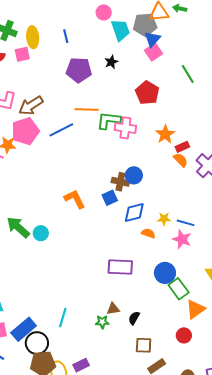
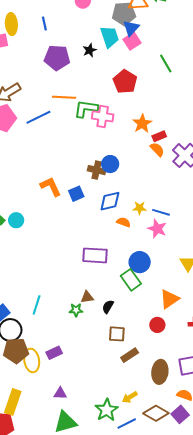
cyan trapezoid: (120, 30) -> (110, 37), moved
blue square: (110, 198) -> (76, 194), moved
green rectangle: (179, 289) -> (131, 280), moved

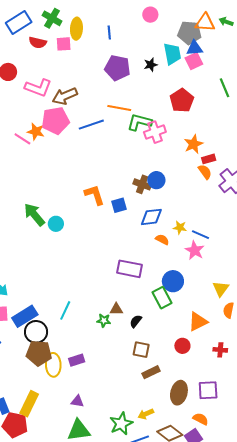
blue triangle: (131, 28) -> (195, 48), turned 36
pink cross: (103, 116) -> (155, 132), turned -35

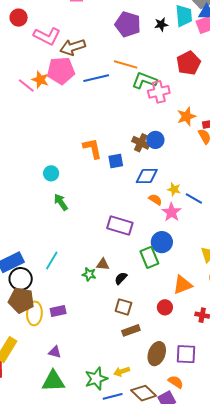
orange star: (193, 144) -> (186, 116), moved
green arrow: (34, 215) -> (61, 202), moved, size x0.7
pink star: (195, 250) -> (172, 212), moved

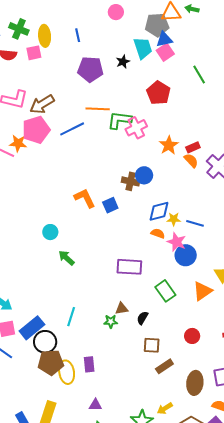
blue diamond: (147, 176) -> (159, 211), moved
blue circle: (162, 242) -> (186, 255), moved
orange triangle: (183, 285) -> (203, 291), moved
purple rectangle: (58, 311) -> (89, 364), turned -70

